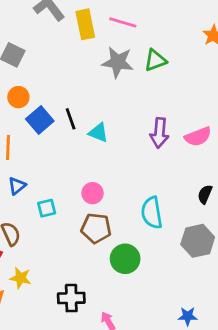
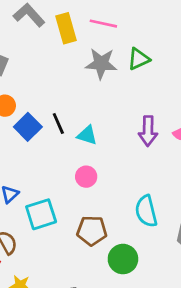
pink circle: (93, 193) -> (86, 177), moved
cyan square: (47, 208) -> (41, 214), size x1.6

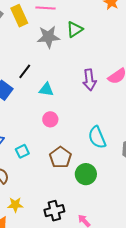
black line: (58, 123) -> (25, 71), moved, turned 70
cyan square: (41, 214) -> (22, 151), size x0.6
brown pentagon: (92, 231) -> (60, 157), turned -30

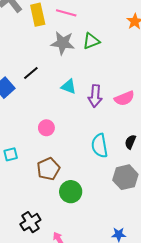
cyan triangle: (46, 90) -> (69, 87), moved
cyan semicircle: (97, 137) -> (100, 146), moved
black cross: (54, 211) -> (30, 222), turned -30

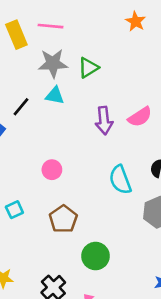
green triangle: (91, 41) -> (88, 68), moved
cyan triangle: (69, 87) -> (55, 96), moved
green circle: (71, 192) -> (95, 256), moved

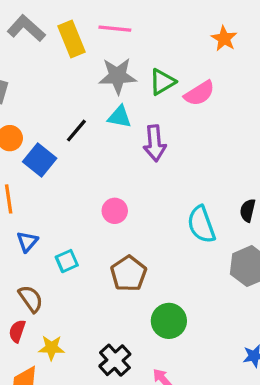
orange star: (136, 21) -> (224, 39), moved
pink semicircle: (140, 117) -> (199, 93), moved
purple arrow: (104, 120) -> (155, 143), moved

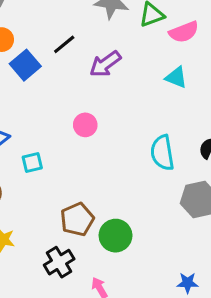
cyan triangle: (119, 117) -> (176, 77), moved
purple arrow: (155, 143) -> (105, 64), moved, turned 48
brown pentagon: (129, 274) -> (77, 219), moved

